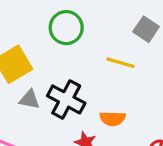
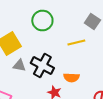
yellow line: (120, 63) -> (76, 42), turned -30

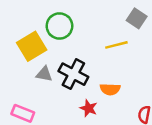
green circle: (42, 20) -> (59, 26), moved

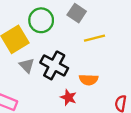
gray square: (137, 18) -> (77, 13), moved
gray triangle: (44, 74) -> (27, 65), turned 35

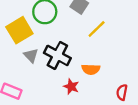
yellow line: (95, 38) -> (97, 29), turned -30

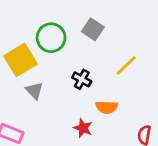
yellow line: (97, 29) -> (126, 65), moved
black cross: (57, 55) -> (82, 79), moved, size x0.6

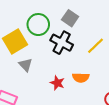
black cross: (82, 79) -> (62, 43), moved, size x1.5
red star: (83, 128) -> (57, 83), moved

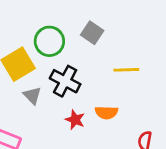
black cross: (62, 43) -> (65, 81), moved
yellow line: (96, 46) -> (126, 70), turned 42

